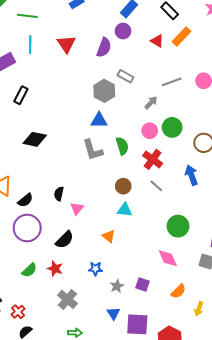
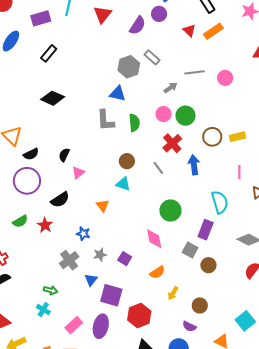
red cross: (153, 159) -> (172, 143), moved
gray cross: (68, 299) -> (69, 260), moved

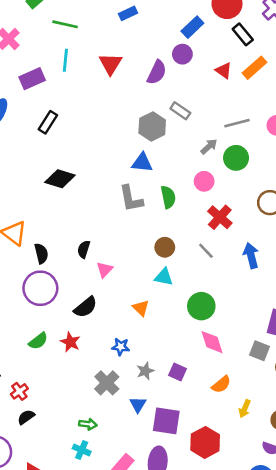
green circle: (186, 116) -> (236, 158), moved
black semicircle: (31, 154) -> (41, 253), turned -70
blue arrow: (194, 165) -> (251, 256), moved
green circle: (170, 210) -> (201, 306), moved

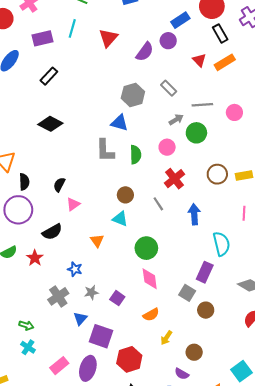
gray rectangle: (180, 111) -> (169, 88), moved
green arrow: (88, 424) -> (26, 325), moved

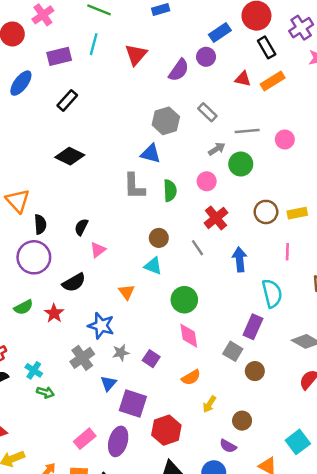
red triangle: (199, 60) -> (243, 79), turned -32
pink line: (244, 213) -> (287, 252), moved
blue star: (75, 269) -> (101, 326), size x1.5
cyan cross: (28, 347) -> (34, 370), moved

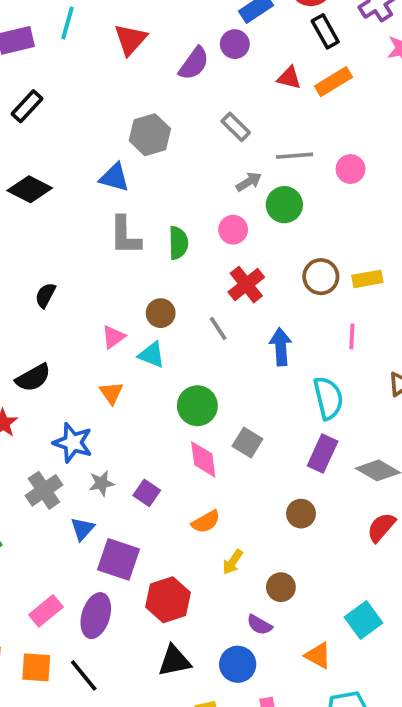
gray hexagon: (166, 121) -> (150, 135), moved
blue triangle: (151, 154) -> (114, 177), moved
pink triangle: (98, 250) -> (113, 337), moved
purple rectangle: (253, 327) -> (323, 453), moved
gray square: (233, 351) -> (247, 442), moved

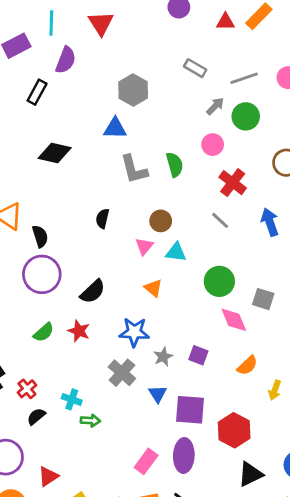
purple semicircle: (194, 63) -> (66, 60), moved
black semicircle: (45, 295) -> (102, 219), moved
brown circle: (161, 313) -> (161, 221), moved

